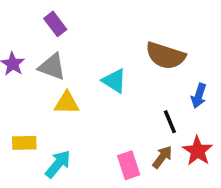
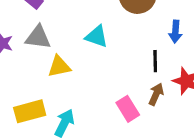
black line: (170, 122) -> (155, 61), turned 35
yellow rectangle: (24, 143) -> (30, 111), size x1.4

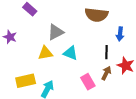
cyan triangle: (97, 36) -> (70, 53), moved
gray triangle: (38, 37) -> (56, 32), moved, turned -36

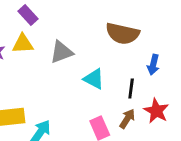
yellow triangle: (45, 53) -> (23, 44), moved
cyan triangle: (70, 53) -> (94, 79), moved

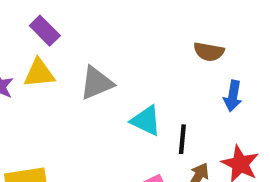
brown semicircle: (122, 34) -> (209, 52), moved, size x0.6
black line: (131, 89) -> (182, 139), moved

